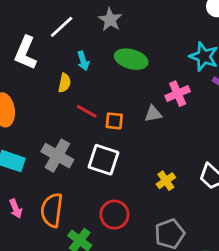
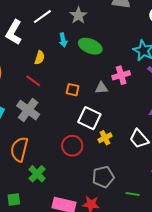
cyan arrow: (83, 61) -> (63, 40), moved
red line: (87, 111) -> (33, 81), moved
white square: (103, 160) -> (89, 118), moved
red circle: (114, 215) -> (72, 146), moved

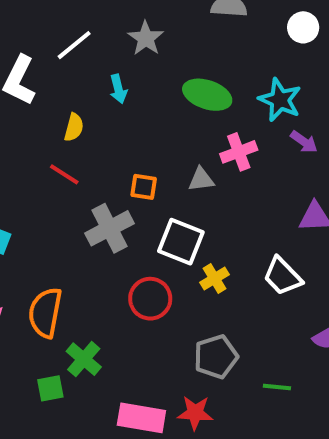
green ellipse: (90, 46) -> (207, 95), moved
gray cross: (28, 110) -> (109, 228), moved, turned 30
green square: (14, 199) -> (50, 388), moved

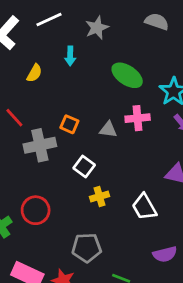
red line: (64, 174) -> (14, 118), moved
white square: (181, 242) -> (84, 167), size x0.7
red circle: (150, 299) -> (36, 210), moved

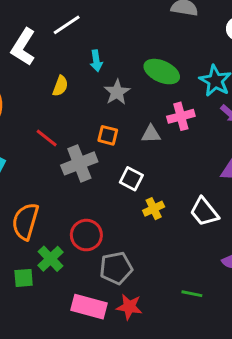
gray star: (97, 28) -> (117, 92), moved
gray pentagon: (87, 248) -> (116, 268), moved

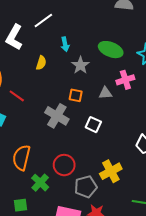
red line: (47, 138) -> (17, 96), moved
gray cross: (79, 163) -> (57, 116), turned -35
yellow cross: (154, 209) -> (111, 171), moved, size x1.5
green square: (24, 278) -> (21, 205), moved

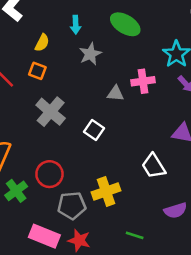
green ellipse: (111, 50) -> (125, 24), moved
orange square: (76, 95) -> (37, 71), moved

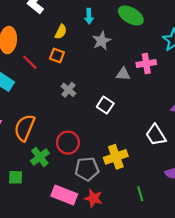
gray cross: (51, 112) -> (68, 90), size x0.6
green line: (135, 235) -> (140, 194), turned 56

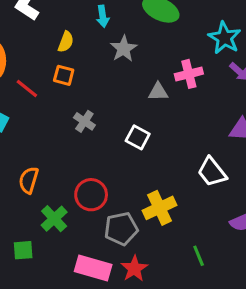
orange semicircle: (25, 128) -> (29, 180), size x0.7
red star: (94, 198) -> (134, 269), turned 30

